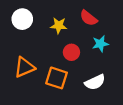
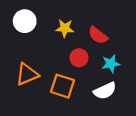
red semicircle: (89, 18) -> (98, 35), moved
cyan star: (100, 44) -> (111, 64), moved

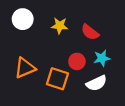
red circle: (79, 58) -> (77, 61), moved

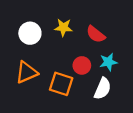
white circle: (23, 19) -> (30, 33), moved
white semicircle: (96, 83) -> (103, 89), turned -42

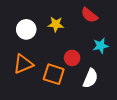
red semicircle: (96, 34) -> (89, 15), moved
cyan star: (108, 62) -> (101, 46), moved

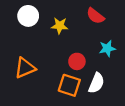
white circle: (26, 29) -> (28, 16), moved
orange square: (54, 74) -> (69, 85), moved

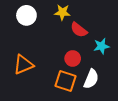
red semicircle: (95, 16) -> (79, 30), moved
yellow star: (60, 26) -> (62, 12), moved

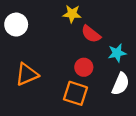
white circle: (26, 15) -> (16, 25), moved
white semicircle: (91, 79) -> (121, 84), moved

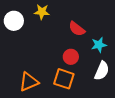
yellow star: (72, 14) -> (42, 12), moved
orange triangle: (27, 74) -> (29, 82), moved

